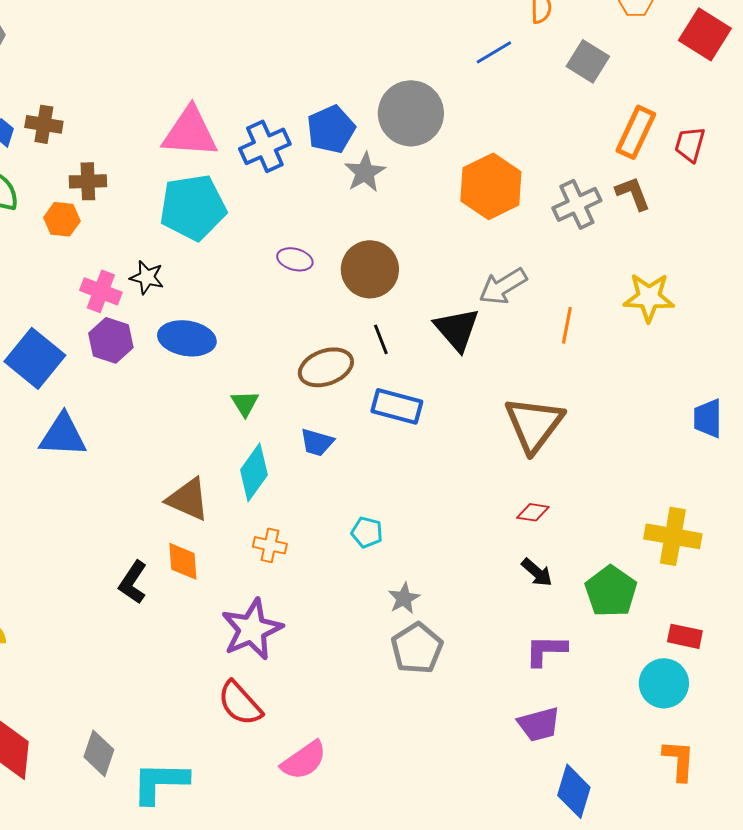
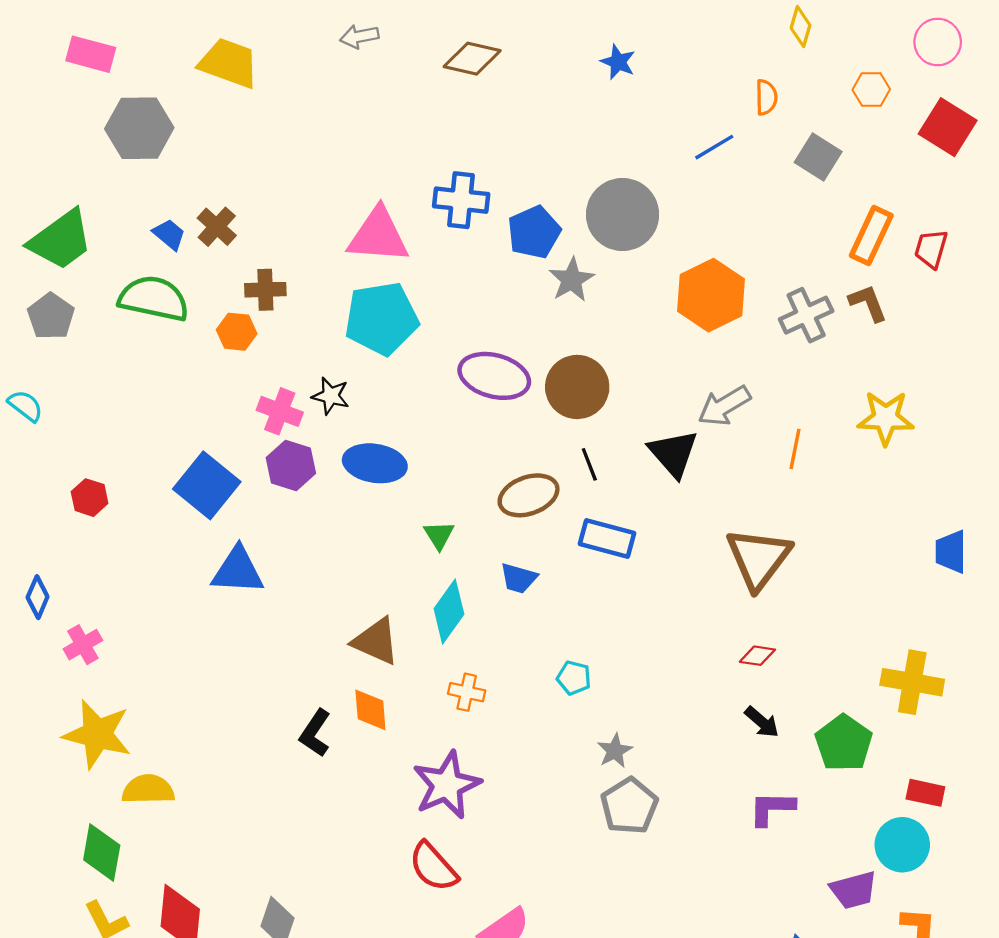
brown cross: (44, 124) -> (217, 227), turned 33
blue cross: (265, 146) -> (461, 200), moved, turned 30
purple ellipse: (295, 259) -> (494, 376), size x1.8
purple trapezoid: (539, 724) -> (854, 890), moved

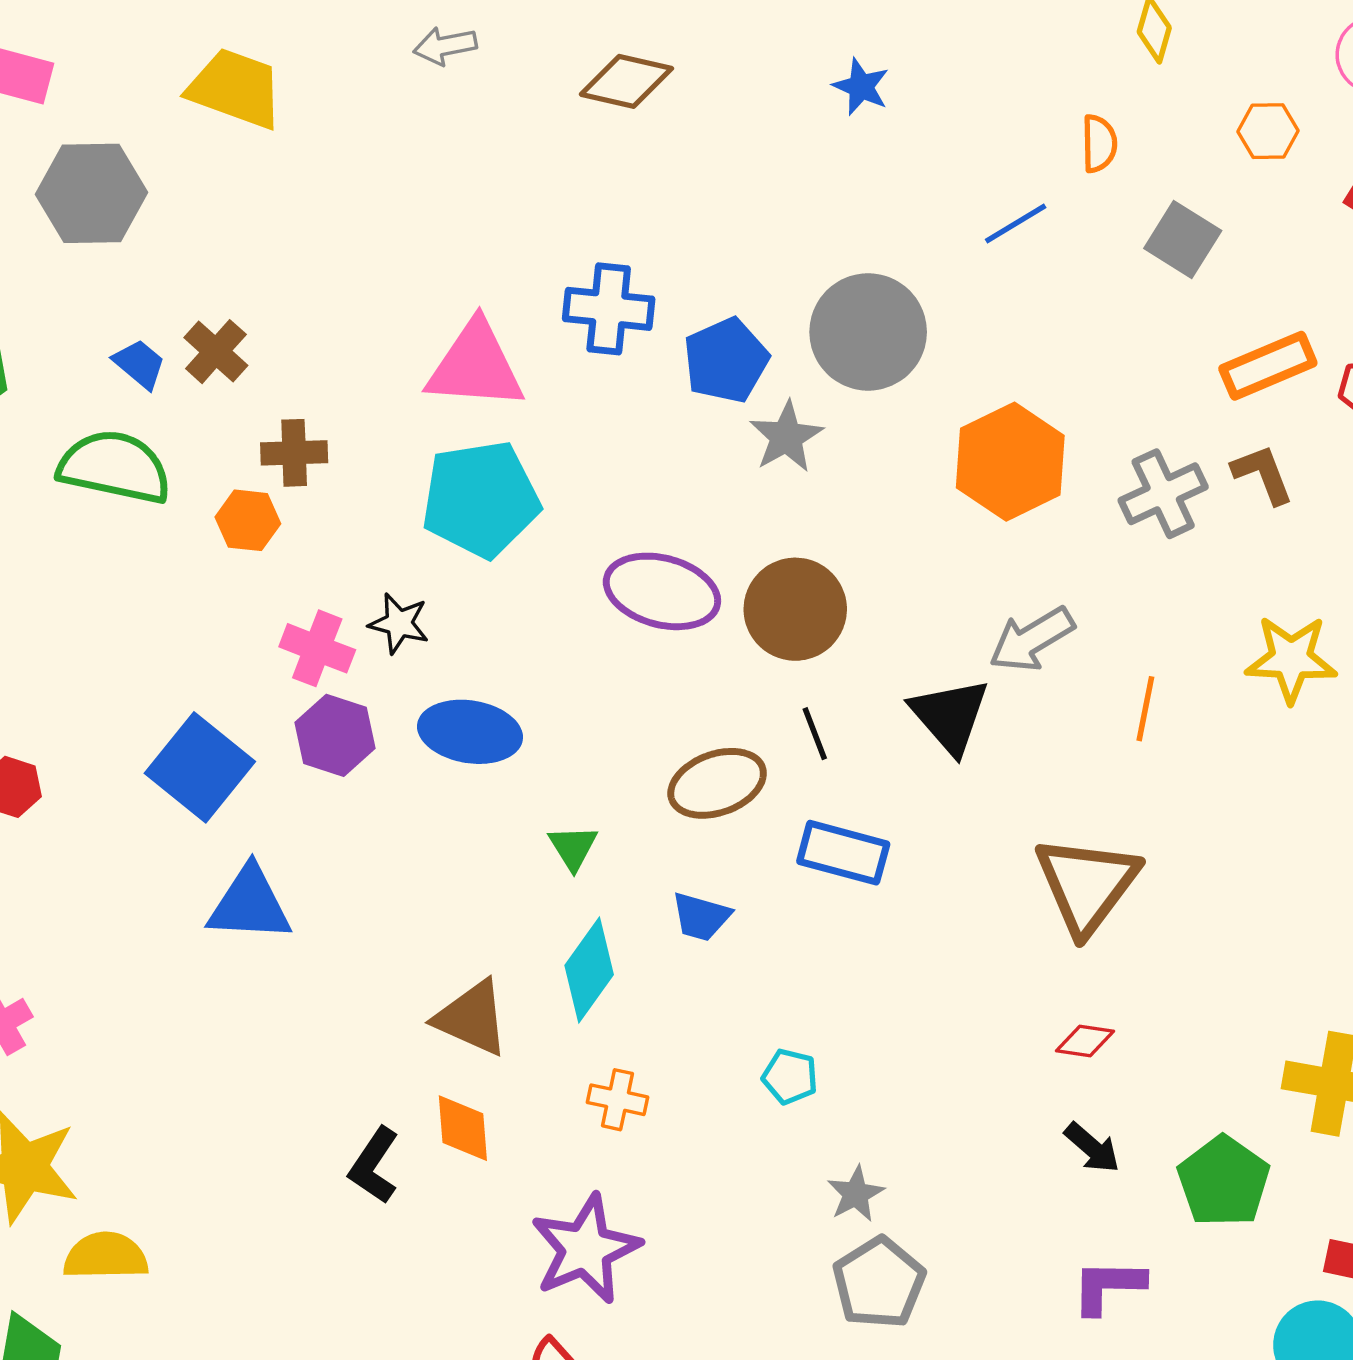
orange rectangle: (871, 236) -> (1268, 366), turned 42

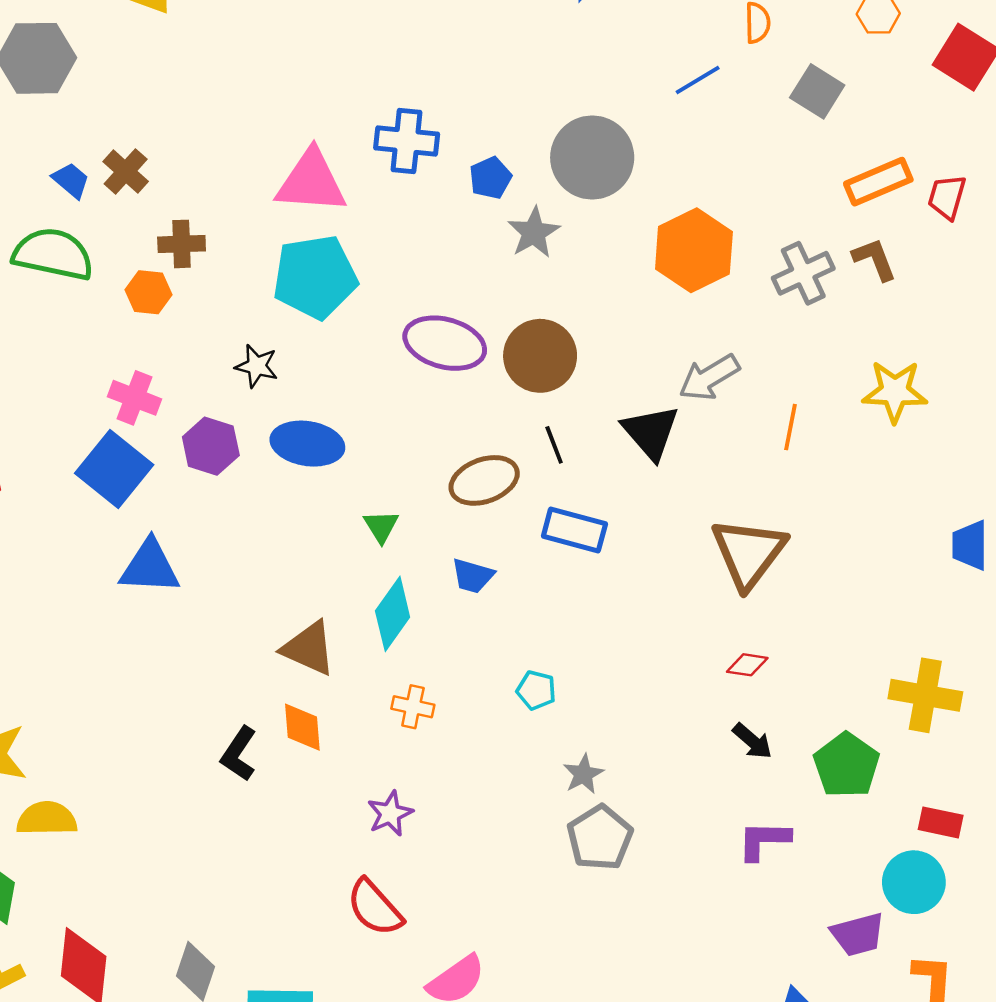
blue pentagon: (726, 360) -> (490, 178), size x0.7
pink cross: (317, 648) -> (134, 398), moved
purple star: (586, 1249) -> (390, 814), size x0.6

